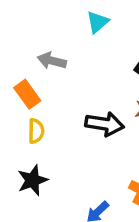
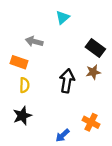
orange rectangle: (27, 94) -> (19, 62), turned -35
black arrow: (105, 124) -> (67, 81), turned -90

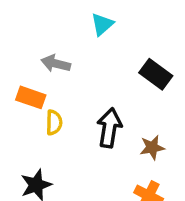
brown star: (93, 72) -> (152, 147), moved
yellow semicircle: (24, 85) -> (54, 122), moved

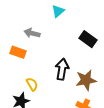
yellow semicircle: (54, 122) -> (32, 84), moved, turned -32
brown star: (152, 147) -> (86, 80), size x1.5

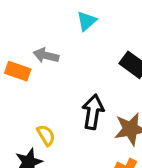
orange rectangle: (18, 52) -> (18, 71), moved

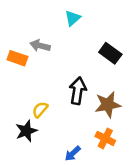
yellow semicircle: (46, 135) -> (40, 110), turned -108

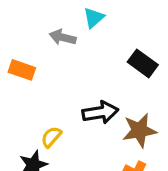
gray arrow: (40, 46) -> (63, 37), moved
black arrow: (78, 91) -> (100, 112), turned 72

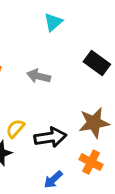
gray arrow: (63, 37) -> (39, 76), moved
black arrow: (100, 112) -> (50, 137), moved

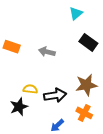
cyan triangle: (53, 22) -> (76, 13), moved
yellow semicircle: (15, 129) -> (30, 89), turned 56

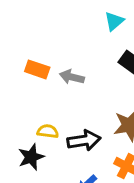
orange rectangle: (12, 47) -> (37, 69), moved

